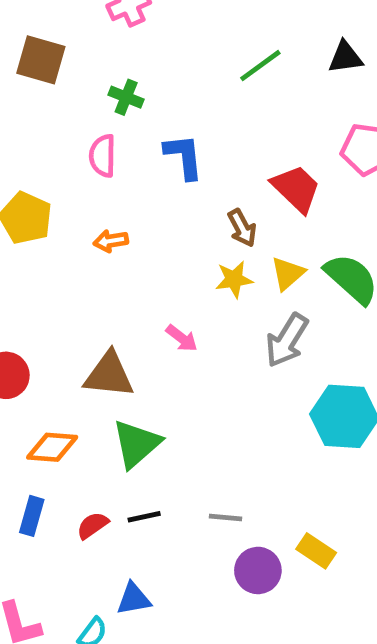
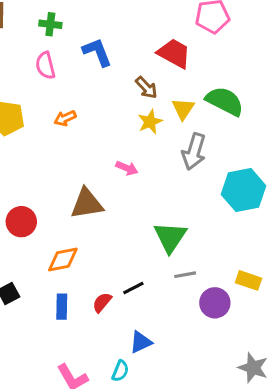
green triangle: (136, 444) -> (170, 237), moved

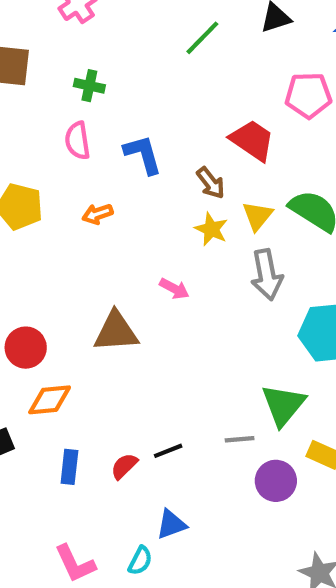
blue L-shape: (97, 52) -> (143, 154), moved
yellow star: (150, 122) -> (211, 229), turned -30
gray arrow: (194, 151) -> (267, 275), turned -33
green triangle: (170, 237) -> (283, 405), moved
orange diamond: (63, 260) -> (50, 400), moved

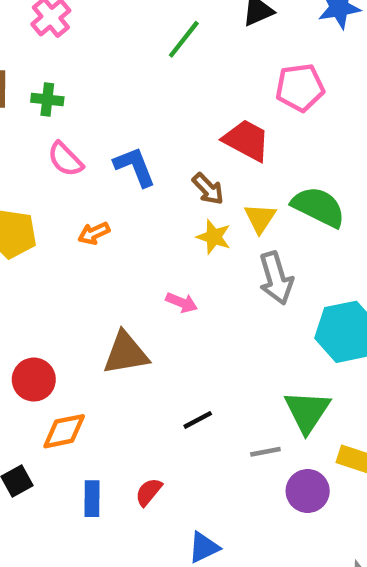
green cross: (89, 86) -> (47, 100), moved
pink semicircle: (78, 141) -> (65, 159), turned -30
black line: (168, 451) -> (198, 420), moved

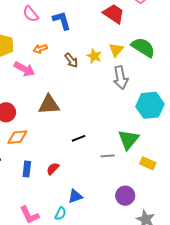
brown arrow: (208, 189) -> (71, 60), moved
pink arrow: (182, 303) -> (24, 69), moved, size x1.5
purple circle: (308, 491) -> (125, 196), moved

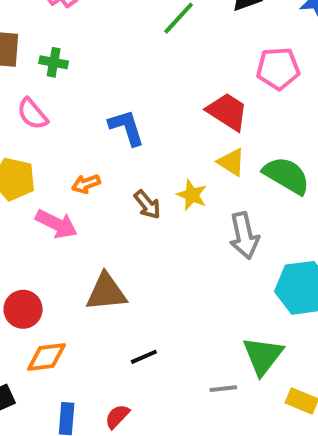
pink semicircle: (31, 14) -> (32, 114), moved
yellow triangle: (116, 50) -> (231, 162), moved, turned -35
black line: (78, 138) -> (144, 357), moved

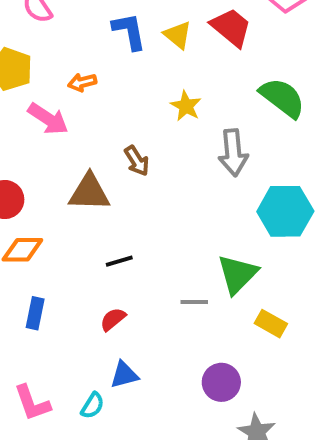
yellow triangle: (231, 162) -> (178, 35), moved
brown arrow: (147, 205) -> (137, 161), moved
red semicircle: (117, 416) -> (113, 319), moved

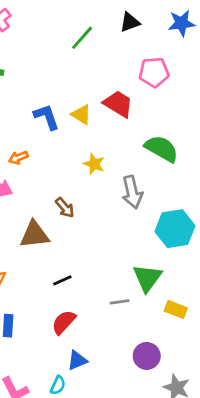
red semicircle: (113, 319) -> (64, 322), size x1.4

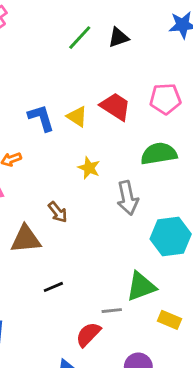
black triangle: (130, 22) -> (118, 37), moved
pink pentagon: (154, 72) -> (165, 99), moved
green semicircle: (162, 149) -> (159, 154), turned -40
green triangle: (147, 278) -> (141, 286), turned 32
red semicircle: (64, 322) -> (88, 334), moved

